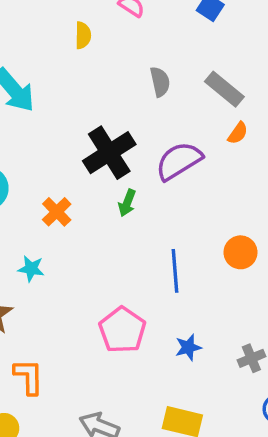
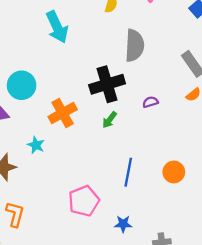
gray semicircle: (160, 82) -> (134, 45), moved, size x1.6
purple semicircle: (179, 161) -> (150, 102), size x0.5
orange cross: (57, 212) -> (63, 113), size x1.4

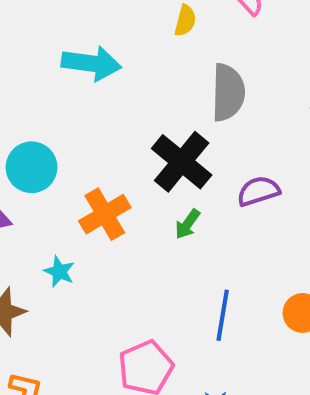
cyan arrow: (57, 27) -> (91, 63), turned -56
black cross: (107, 84) -> (182, 162), turned -32
purple semicircle: (150, 102) -> (258, 191), size x1.5

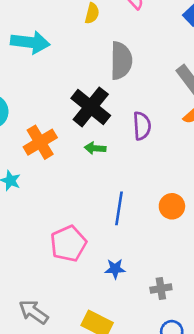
purple semicircle: (258, 191) -> (142, 126), turned 104
green arrow: (188, 224) -> (95, 148), turned 60

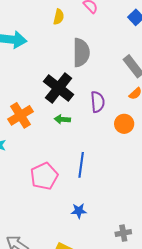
orange circle: (172, 206) -> (124, 124), moved
pink pentagon: (68, 244) -> (44, 176), moved
gray cross: (161, 289) -> (123, 233), moved

